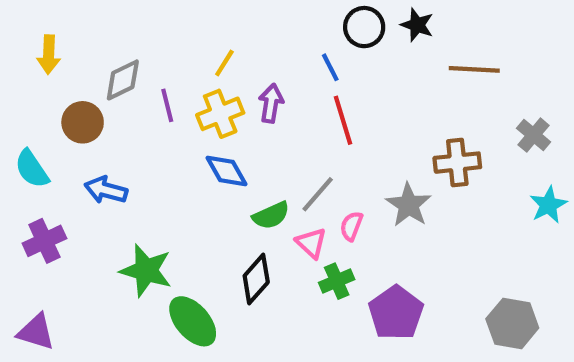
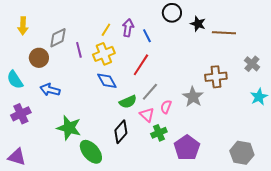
black star: (417, 25) -> (198, 24), moved
blue line: (330, 67) -> (147, 36), moved
purple arrow: (271, 103) -> (128, 28), moved
red line: (343, 120) -> (141, 65), moved, turned 50

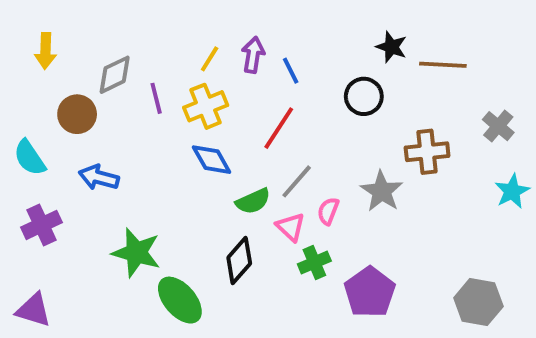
black circle: (172, 13) -> (364, 96), moved

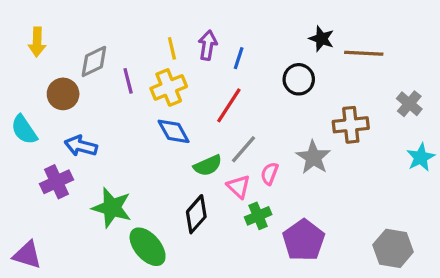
yellow line: (210, 59) -> (172, 48), turned -45
blue line: (291, 71) -> (239, 58), turned 45
purple cross: (41, 225) -> (57, 182), moved

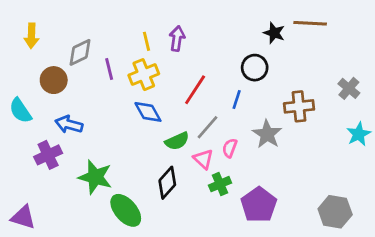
brown line: (364, 53) -> (310, 23), moved
blue line: (239, 58) -> (237, 99), moved

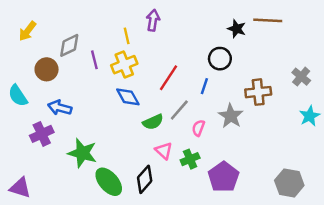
yellow arrow: (31, 36) -> (27, 31), turned 36
purple arrow: (177, 38) -> (153, 20), moved
pink triangle: (203, 159) -> (164, 151), moved
black diamond: (167, 183) -> (145, 179), moved

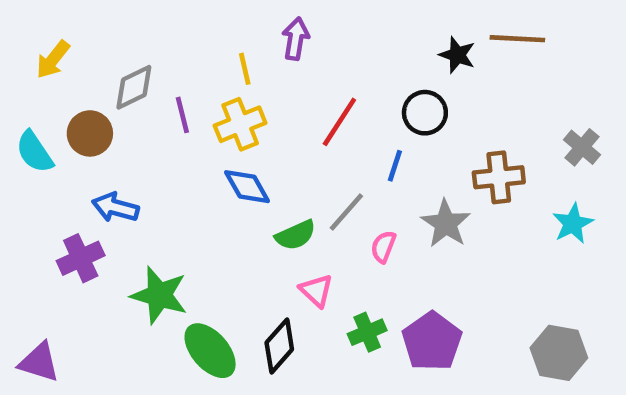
red line: (169, 78) -> (339, 122), moved
cyan semicircle: (18, 96) -> (34, 152), moved
cyan star: (310, 116) -> (573, 224), moved
green cross: (190, 159) -> (367, 332), moved

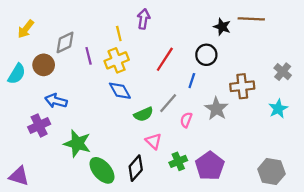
cyan semicircle: (34, 152) -> (17, 74), turned -115

